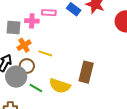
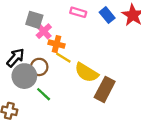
pink cross: (32, 21) -> (44, 31), moved, turned 32
orange cross: (24, 45) -> (57, 44), moved, turned 32
yellow semicircle: (60, 86) -> (86, 73), moved

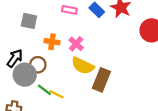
pink cross: (44, 31) -> (76, 44), moved
yellow line: (63, 58) -> (57, 94), moved

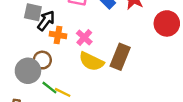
black arrow: (15, 58) -> (46, 21), moved
brown rectangle: (101, 80) -> (120, 57), moved

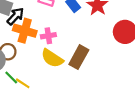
orange cross: (58, 35) -> (25, 31), size x1.5
pink cross: (84, 37) -> (48, 36), turned 32

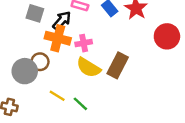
black arrow: (15, 16) -> (62, 21), moved
green line: (11, 78) -> (80, 104), moved

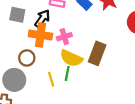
gray circle: (25, 71) -> (14, 80), moved
yellow line: (57, 96) -> (51, 79), moved, turned 48
green line: (80, 104) -> (67, 73), moved, turned 64

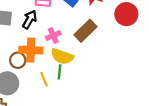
orange cross: (40, 35) -> (31, 50), moved
brown rectangle: (97, 53) -> (86, 31), moved, turned 30

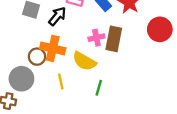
brown rectangle: (86, 31) -> (114, 39), turned -45
pink cross: (53, 35) -> (96, 38), moved
green line: (60, 72) -> (99, 88), moved

